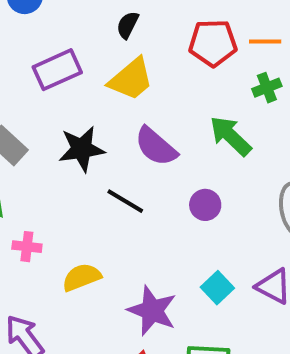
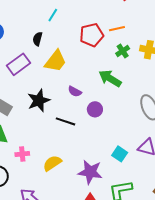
black semicircle: (128, 25) -> (38, 39), moved
purple semicircle: (156, 146) -> (75, 91), size x0.6
purple circle: (205, 205) -> (95, 109), moved

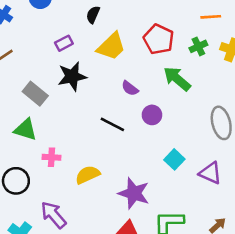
orange line: (117, 29) -> (211, 17), moved
red pentagon: (92, 35) -> (159, 39), moved, turned 30
purple rectangle: (18, 64) -> (64, 43), size x0.6
black star: (39, 101) -> (72, 76), moved
cyan square: (120, 154) -> (174, 159), moved

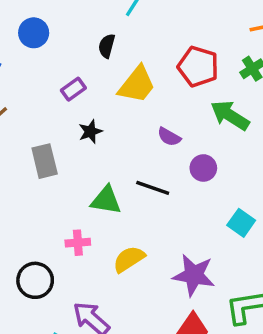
black star: (72, 76) -> (90, 132), size x0.6
gray rectangle: (35, 94) -> (45, 161), turned 45
green triangle: (25, 129) -> (106, 200), moved

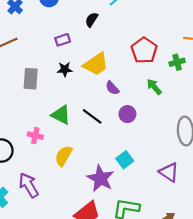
yellow trapezoid: (137, 85) -> (96, 64), moved
green arrow: (230, 115) -> (154, 87), size x0.7
cyan square: (241, 223) -> (125, 160), moved
yellow semicircle: (129, 259) -> (64, 156), turned -45

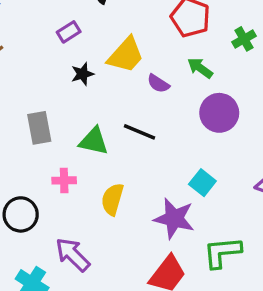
green cross: (177, 62) -> (244, 39), moved
gray rectangle: (31, 79) -> (39, 128), moved
green arrow: (154, 87) -> (200, 68), moved
purple circle: (127, 114) -> (219, 113), moved, size x1.5

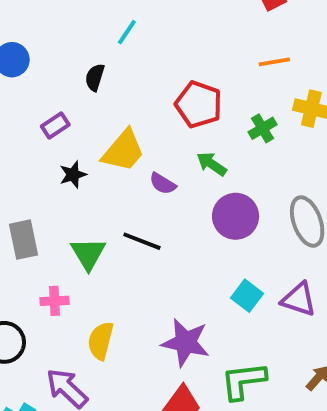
green triangle: (94, 141) -> (88, 254), turned 48
cyan square: (202, 183) -> (247, 296), moved
yellow semicircle: (112, 199) -> (101, 341), moved

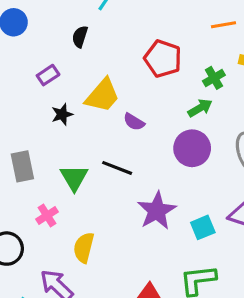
green arrow: (212, 164) -> (200, 108), moved, turned 115
cyan square: (247, 296) -> (203, 227), moved, turned 30
pink cross: (55, 301) -> (47, 216), turned -30
purple star: (186, 342) -> (157, 211), moved, turned 30

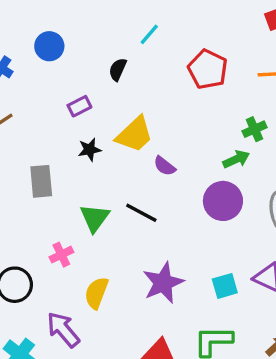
red pentagon: (163, 59) -> (208, 69), moved
gray rectangle: (22, 166) -> (41, 181), moved
purple star: (157, 211) -> (163, 283), moved

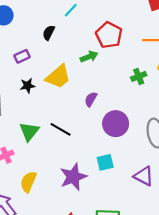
green arrow: (236, 159) -> (89, 57), moved
purple semicircle: (165, 166) -> (91, 99), moved, turned 80
cyan square: (225, 286) -> (105, 162), moved

